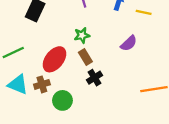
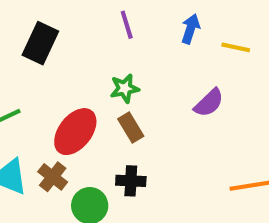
black cross: (94, 78) -> (131, 181), moved, turned 35
brown cross: (42, 84) -> (53, 177), turned -35

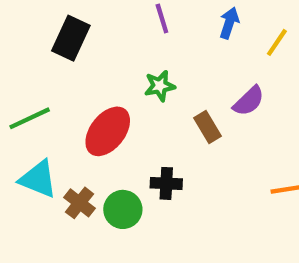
yellow line: (236, 47) -> (277, 42), turned -68
brown rectangle: (131, 127) -> (207, 127), moved
brown cross: (53, 177) -> (80, 203), moved

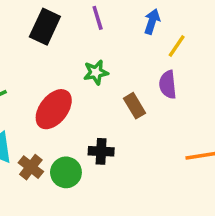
black rectangle: (71, 38) -> (45, 27), moved
yellow line: (277, 42) -> (177, 46), moved
purple semicircle: (249, 101) -> (168, 85), turned 128

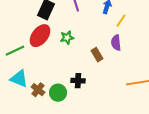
green star: (96, 72) -> (67, 38), moved
red ellipse: (54, 109) -> (40, 36), moved

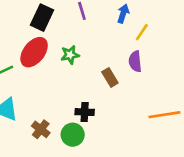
brown cross: (38, 90) -> (41, 129), moved
green circle: (58, 93) -> (73, 135), moved

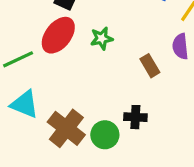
black cross: (85, 112) -> (135, 117), moved
brown cross: (41, 129) -> (66, 128), size x1.6

